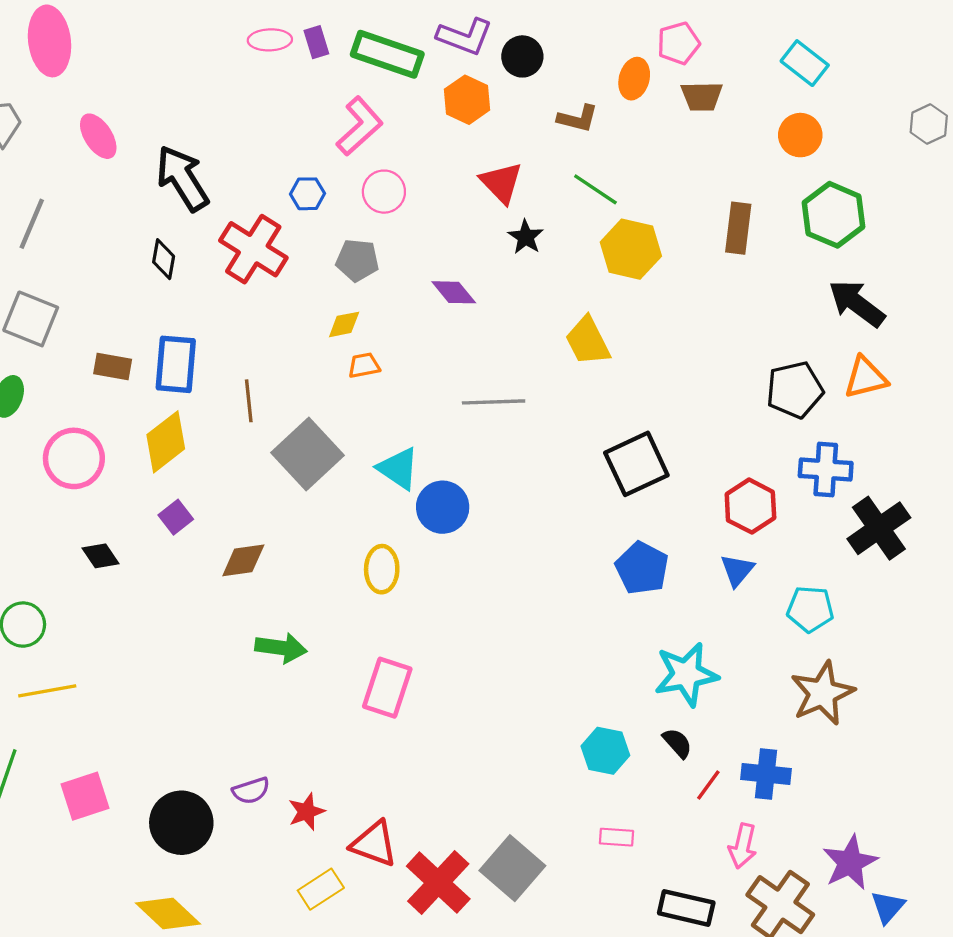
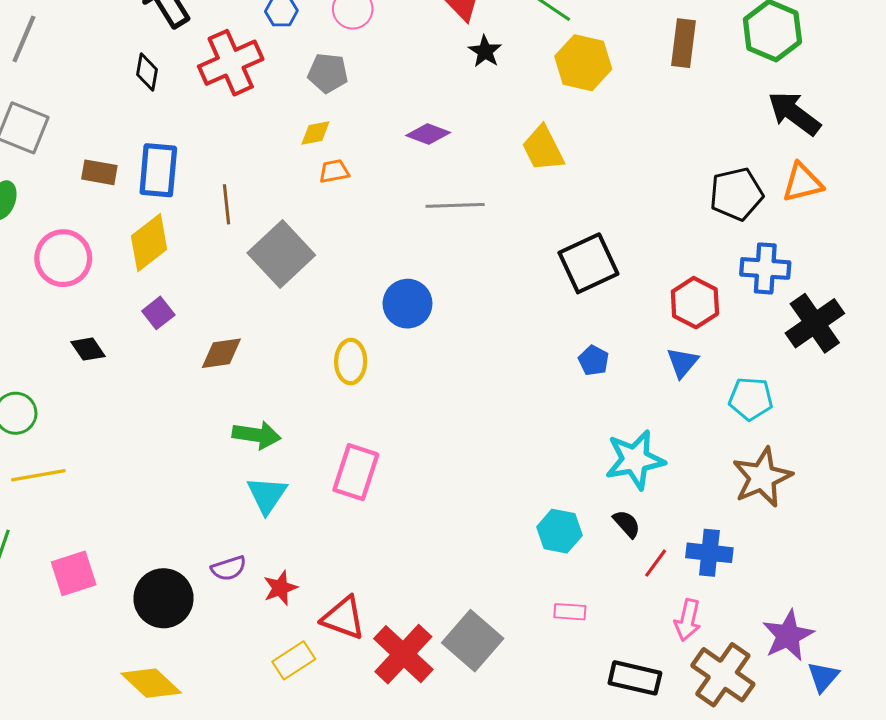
red cross: (253, 249) -> (231, 63), turned 34
purple diamond: (454, 292) -> (428, 134), moved, turned -30
cyan triangle: (398, 468) -> (267, 495), moved, turned 30
blue pentagon: (642, 568) -> (594, 360), size x0.6

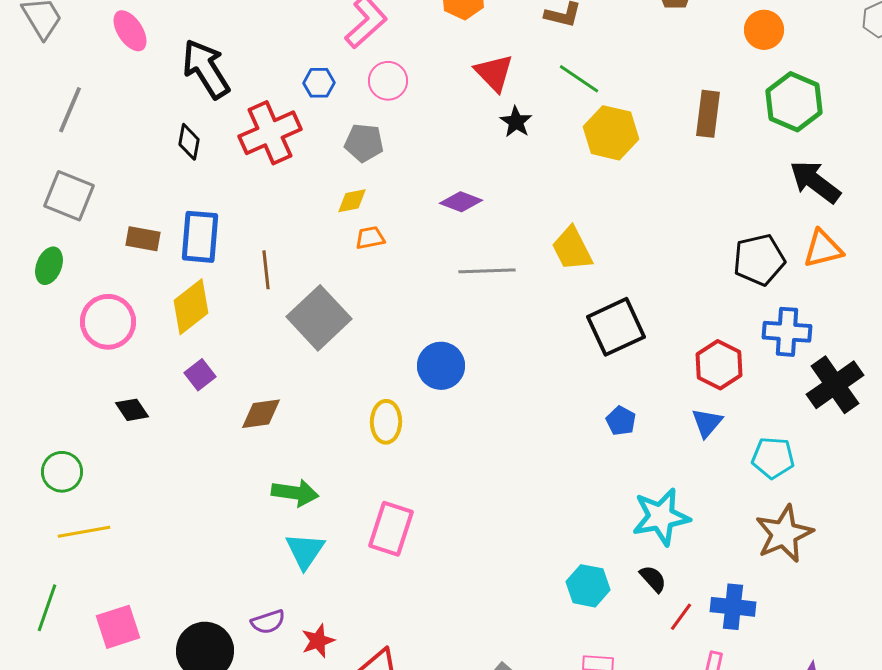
yellow trapezoid: (543, 149) -> (572, 249), moved

